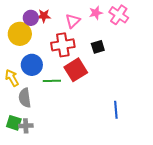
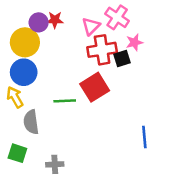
pink star: (96, 13) -> (134, 42), moved
pink cross: (119, 15) -> (117, 17), moved
red cross: (63, 45) -> (102, 50), moved
blue circle: (32, 65) -> (24, 72), moved
gray cross: (26, 126) -> (55, 164), moved

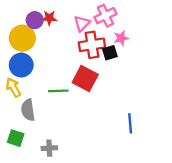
pink cross: (117, 17) -> (105, 16), turned 30
red square: (95, 87) -> (85, 79), turned -30

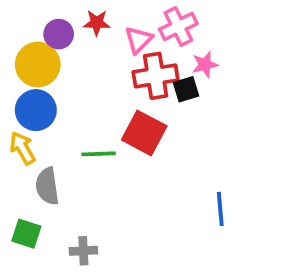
red star: (49, 18) -> (97, 23), moved

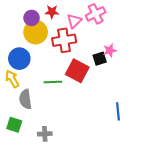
yellow circle: (38, 65) -> (36, 32), moved
pink star: (205, 65) -> (110, 50), moved
red cross: (156, 76) -> (64, 40), moved
black square: (186, 89) -> (100, 59), moved

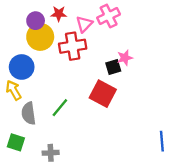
red square: (77, 71) -> (103, 94), moved
green line: (53, 82) -> (60, 108), moved, turned -48
blue line: (118, 111) -> (162, 141), moved

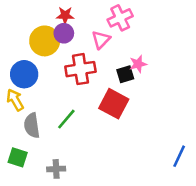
purple circle: (36, 21) -> (64, 33), moved
pink triangle: (84, 24) -> (101, 40), moved
red cross: (73, 46) -> (80, 69), moved
blue line: (162, 141) -> (179, 156), turned 30

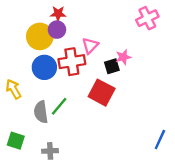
pink cross: (120, 18) -> (147, 18), moved
pink triangle: (101, 40) -> (90, 46), moved
blue circle: (24, 74) -> (44, 67), moved
gray semicircle: (32, 125) -> (41, 112), moved

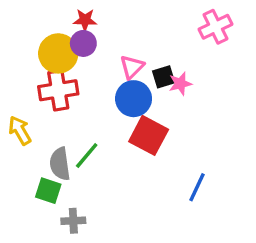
red cross: (72, 62) -> (58, 90), moved
black square: (112, 66) -> (164, 77), moved
blue circle: (44, 67) -> (134, 99), moved
blue line: (160, 139) -> (197, 187), moved
green square: (16, 141) -> (48, 191), moved

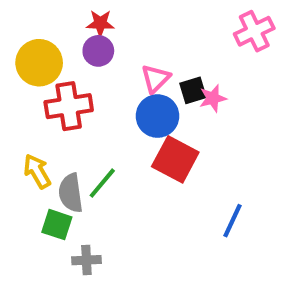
yellow circle: (58, 53) -> (39, 63), moved
yellow arrow: (20, 130) -> (37, 171), moved

